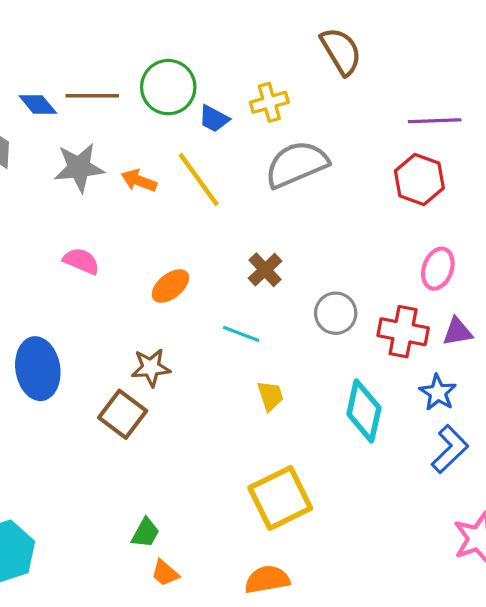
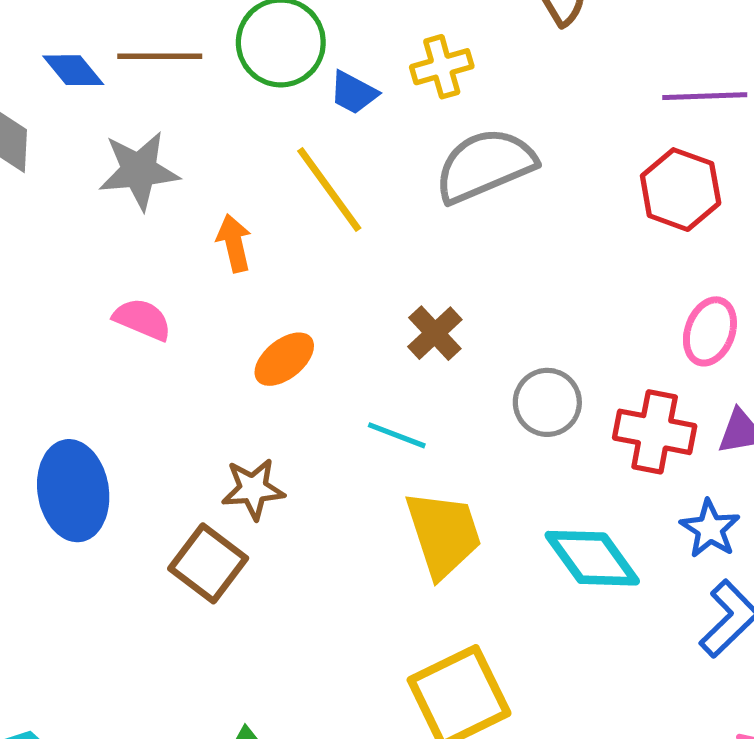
orange arrow: (139, 181) -> (234, 243), moved, turned 56
yellow trapezoid: (270, 396) -> (443, 534), size x1.8
cyan diamond: (364, 411) -> (592, 558), turned -48

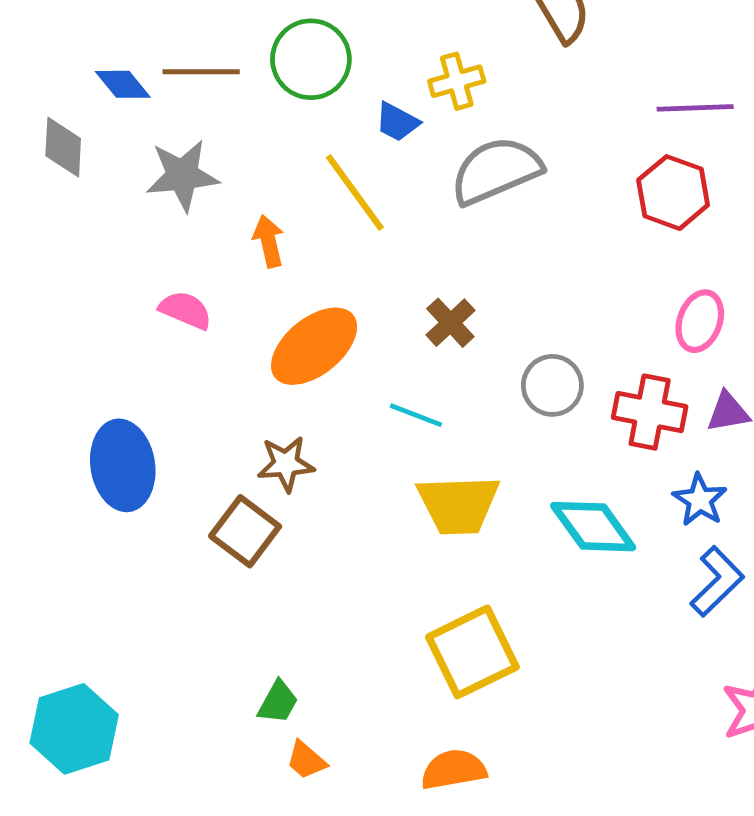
blue trapezoid: (353, 93) -> (397, 122), moved
orange ellipse: (284, 359) -> (314, 346), size x1.6
yellow trapezoid: (443, 534) -> (458, 505), turned 106

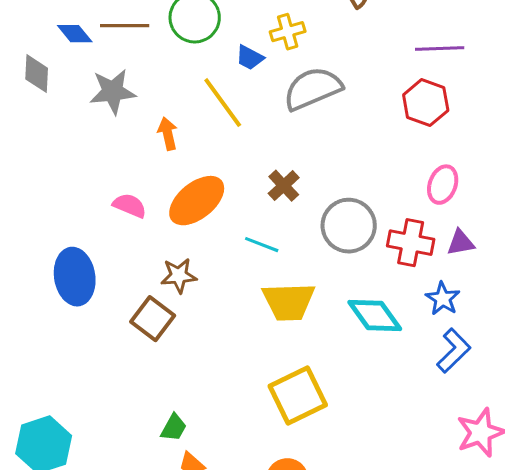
pink semicircle: (185, 310) -> (130, 206), moved
gray circle: (552, 385) -> (349, 226), size x1.4

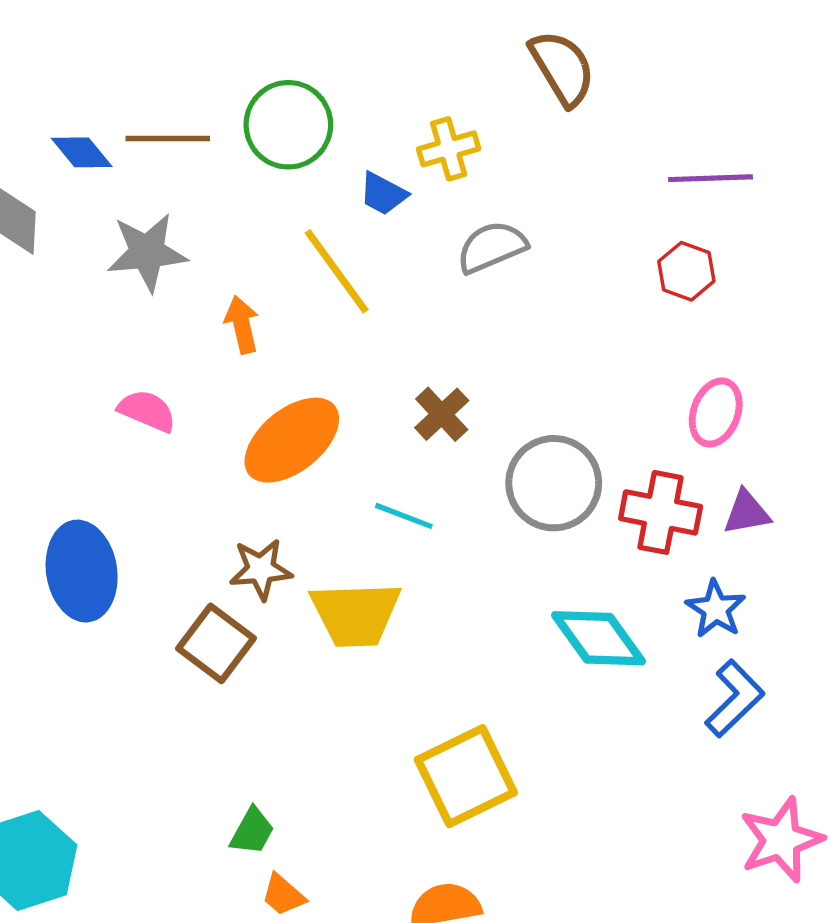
gray semicircle: (313, 89) -> (492, 247), size x0.7
red hexagon: (426, 103) -> (686, 271), size x0.7
pink semicircle: (130, 206) -> (147, 411), moved
yellow trapezoid: (289, 302) -> (356, 614), moved

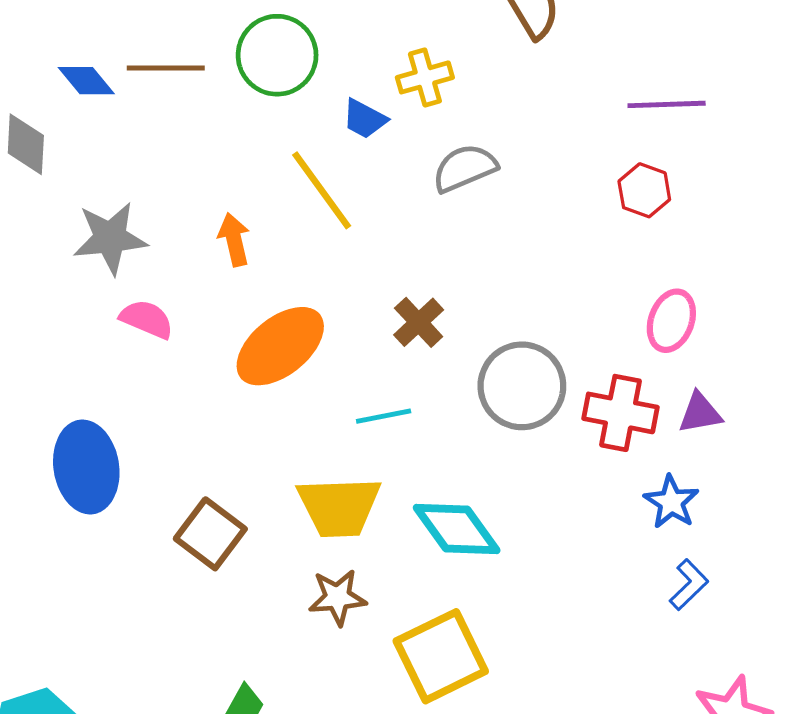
gray star: (147, 252) -> (110, 238), moved
cyan line: (404, 516) -> (384, 416), turned -32
brown star: (261, 569) -> (337, 597), moved
cyan diamond: (599, 638) -> (457, 529), moved
blue L-shape: (735, 699) -> (689, 585), size x0.7

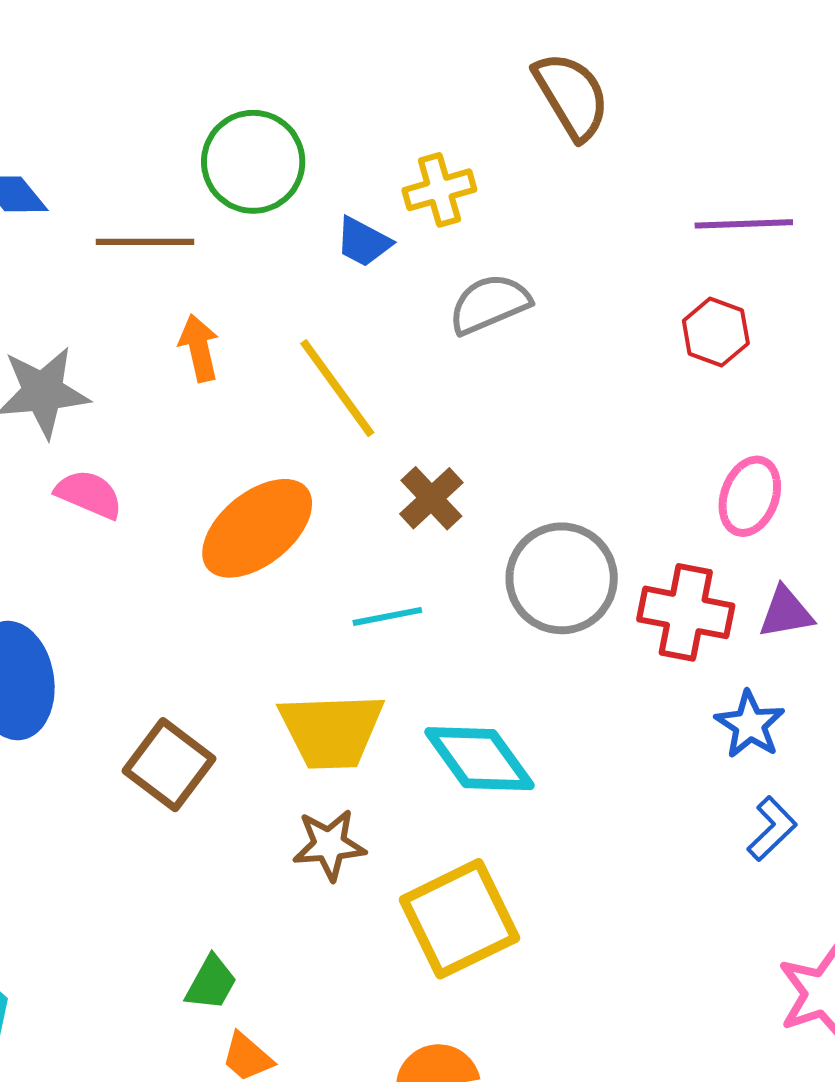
brown line: (166, 68) -> (145, 242), moved
yellow line: (322, 190) -> (337, 388), moved
orange arrow: (234, 240) -> (199, 348), moved

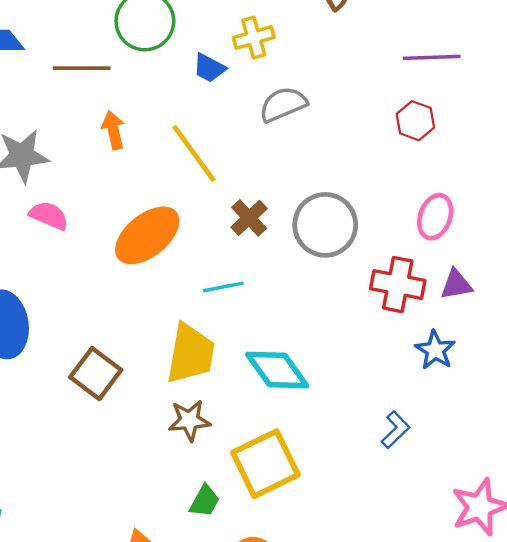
gray circle: (562, 578) -> (325, 225), moved
yellow trapezoid: (331, 731) -> (191, 354), turned -78
blue L-shape: (772, 829) -> (395, 430), moved
green trapezoid: (211, 983) -> (205, 501), moved

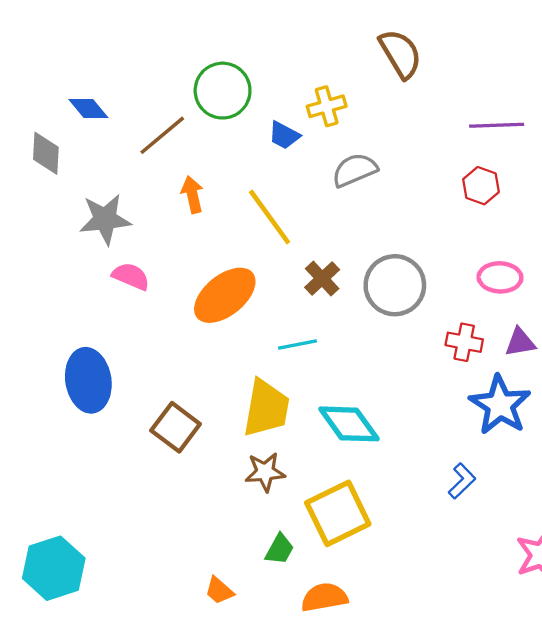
brown line: (82, 68) -> (162, 135), turned -40
pink ellipse: (435, 217) -> (500, 277), turned 72
red cross: (398, 285) -> (464, 342), size x0.7
blue star: (435, 350) -> (500, 405), size x1.6

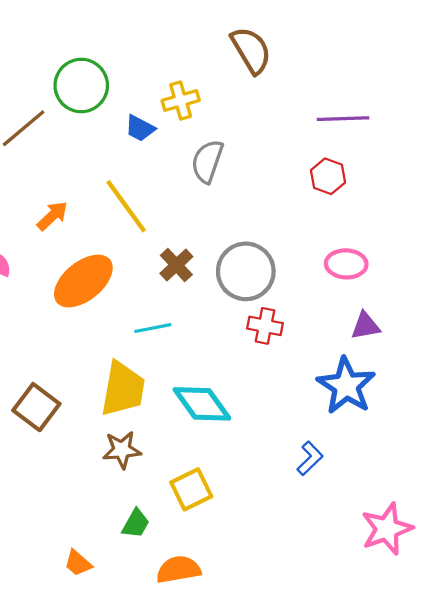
gray semicircle: (355, 170) -> (207, 161), turned -48
orange arrow: (192, 195) -> (52, 216), moved, turned 60
red cross: (464, 342) -> (265, 326), moved
yellow square: (338, 513) -> (191, 489), size x0.7

